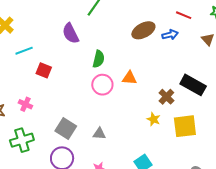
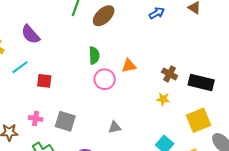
brown ellipse: (143, 30) -> (104, 16), moved
purple semicircle: (71, 33) -> (30, 34), moved
black rectangle: (193, 85) -> (201, 83), moved
yellow square: (185, 126) -> (198, 120), moved
gray square: (66, 128) -> (65, 121), moved

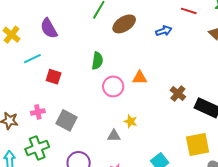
blue arrow: (157, 13) -> (164, 31), moved
green semicircle: (94, 55) -> (97, 61), moved
yellow star: (163, 99) -> (131, 121), moved
pink cross: (36, 118) -> (38, 112), turned -32

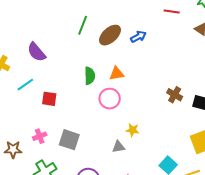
blue arrow: (164, 31) -> (138, 37), moved
orange triangle: (140, 78) -> (117, 74), moved

